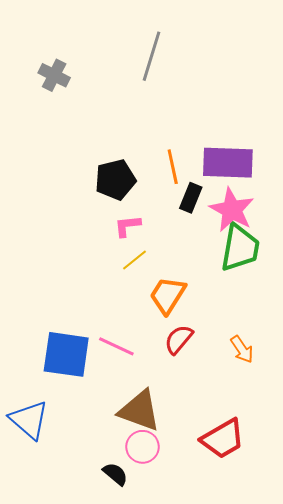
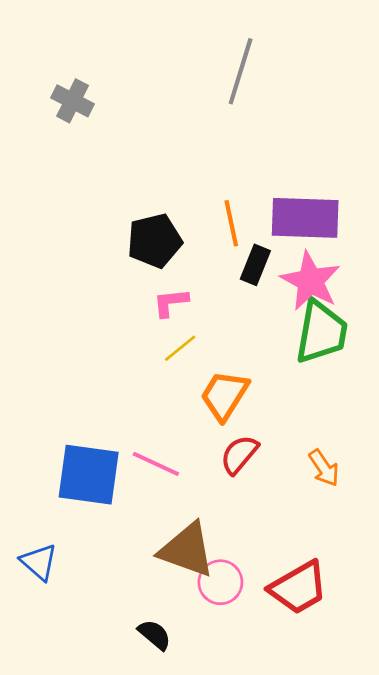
gray line: (152, 56) -> (241, 71), moved
blue triangle: (29, 420) -> (39, 562), size x0.7
pink circle: (143, 447) -> (220, 582), moved

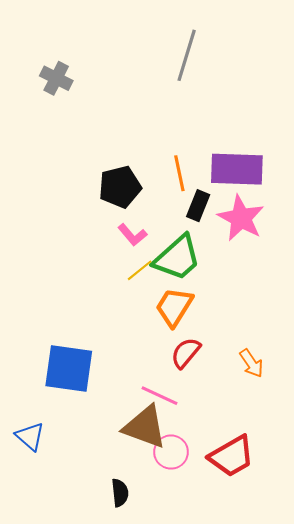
pink L-shape: (171, 303) -> (132, 235), turned -124
green trapezoid: (321, 332) -> (177, 258), moved, turned 38
pink line: (156, 464) -> (160, 396), moved
black semicircle: (155, 635) -> (120, 493), turned 44

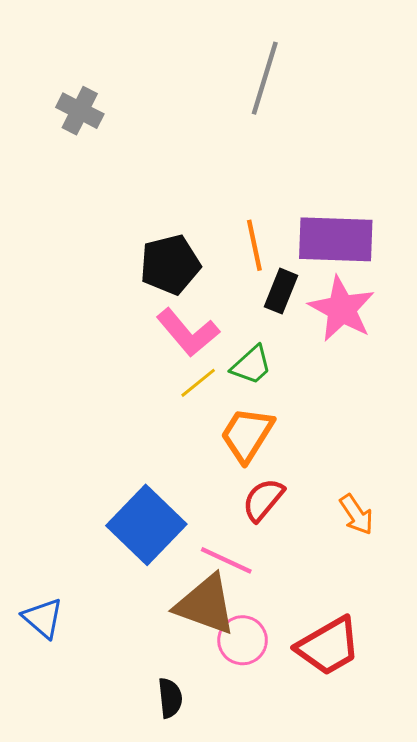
pink L-shape: (132, 235) -> (188, 333), size x1.5
green trapezoid: (177, 258) -> (251, 365), size x0.6
blue square: (69, 368) -> (146, 525), moved, turned 36

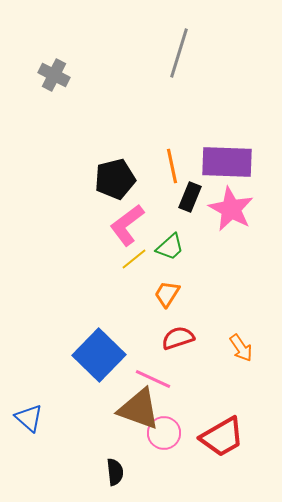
pink L-shape: (188, 333) -> (127, 225), turned 93
orange trapezoid: (247, 435) -> (167, 294), size x0.7
red semicircle: (263, 500) -> (178, 338), turned 32

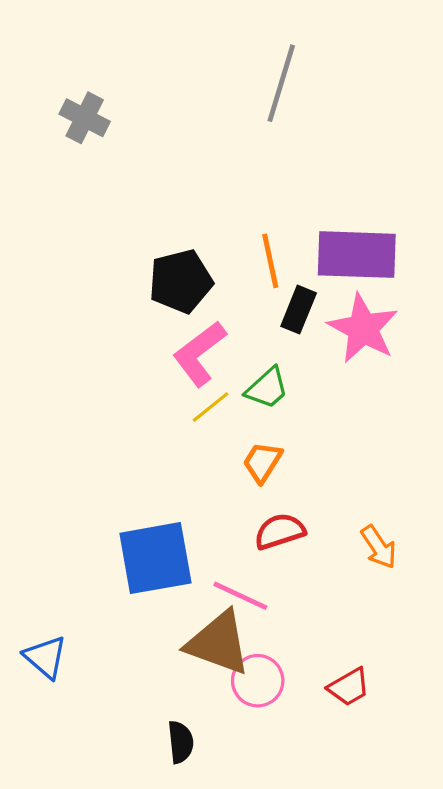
blue square: (99, 355) -> (155, 558), turned 36
red trapezoid: (222, 437) -> (349, 687), size x0.6

